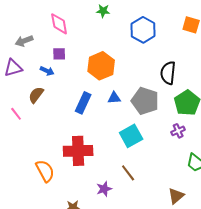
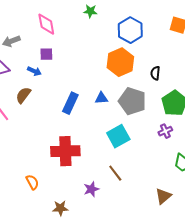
orange hexagon: (101, 66) -> (120, 62), moved
black semicircle: (168, 73) -> (155, 73), size x0.6
orange semicircle: (45, 171) -> (32, 182), moved, size x0.7

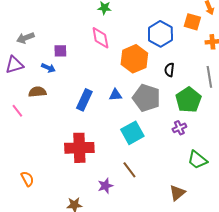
pink diamond: (46, 24) -> (100, 38), moved
blue hexagon: (130, 30) -> (160, 34), moved
brown semicircle: (23, 95) -> (37, 92), turned 48
orange semicircle: (32, 182) -> (27, 179), moved

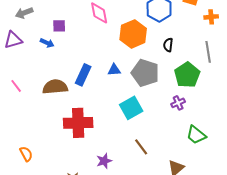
brown semicircle: (37, 92) -> (55, 87), moved, size x1.4
brown line: (129, 170) -> (141, 147), moved

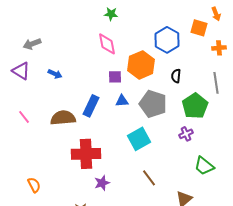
purple square: (59, 26) -> (115, 77), moved
purple triangle: (13, 40) -> (21, 71), turned 48
purple star: (104, 161) -> (102, 183), moved

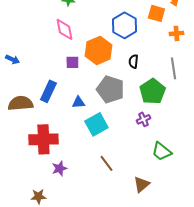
blue triangle: (122, 101) -> (78, 102), moved

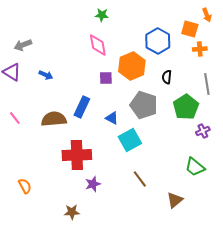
orange cross: (176, 33) -> (200, 49), moved
blue triangle: (78, 102) -> (112, 118), turned 32
purple cross: (143, 119) -> (203, 131), moved

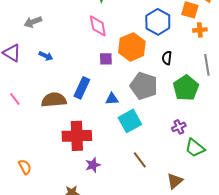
gray arrow: (23, 45) -> (33, 22), moved
blue triangle: (112, 118) -> (112, 99), turned -32
purple cross: (203, 131) -> (179, 127), moved

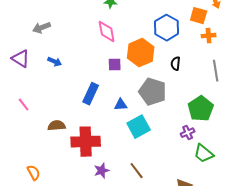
green pentagon: (186, 88) -> (201, 109), moved
brown semicircle: (54, 100) -> (57, 126), moved, size x0.7
brown line: (140, 160) -> (137, 171), moved

